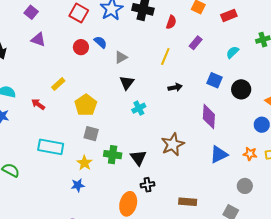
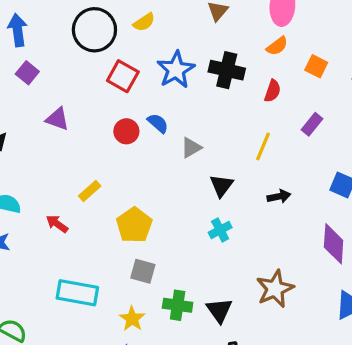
purple square: (31, 12) -> (27, 73), moved
black triangle: (127, 83) -> (221, 186), moved

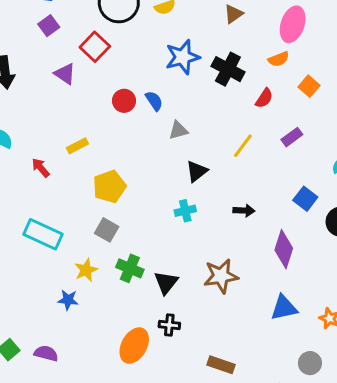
red square: (123, 76) -> (95, 47), moved
black arrow: (279, 196) -> (244, 211), moved

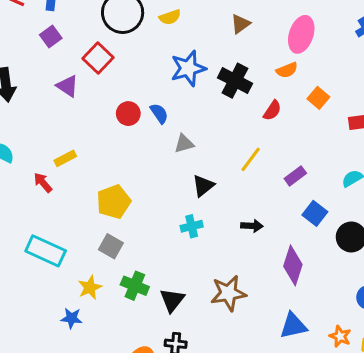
purple rectangle: (292, 137) -> (295, 176), moved
yellow rectangle: (77, 146) -> (65, 158), moved

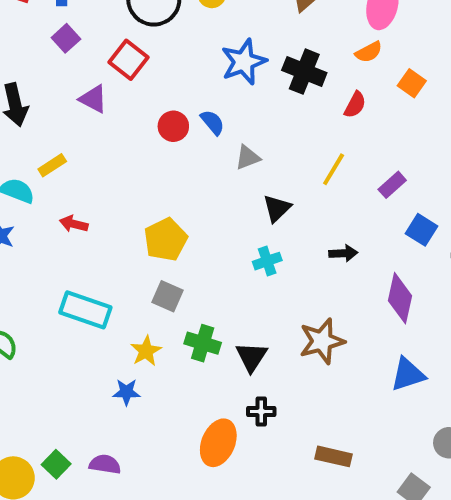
yellow rectangle: (65, 158) -> (52, 165), moved
red arrow: (43, 183) -> (74, 224), turned -30

